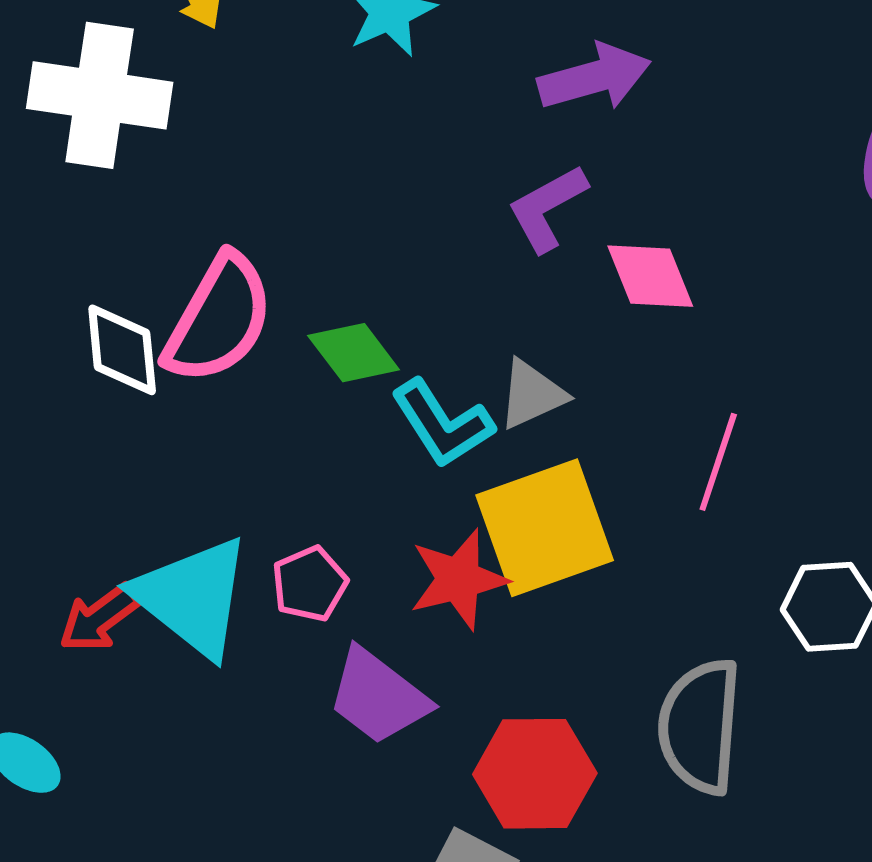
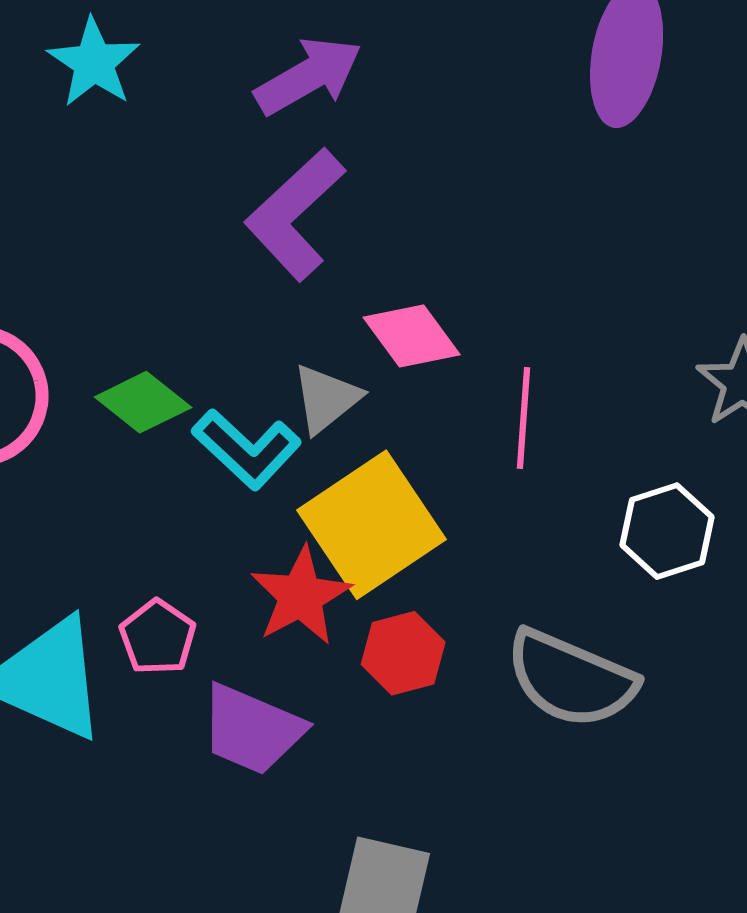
purple L-shape: (547, 208) -> (295, 214), size x1.4
pink diamond: (650, 276) -> (412, 336), moved
gray semicircle: (700, 726) -> (571, 679), turned -57
red hexagon: (535, 774) -> (403, 653), moved, size x0.7

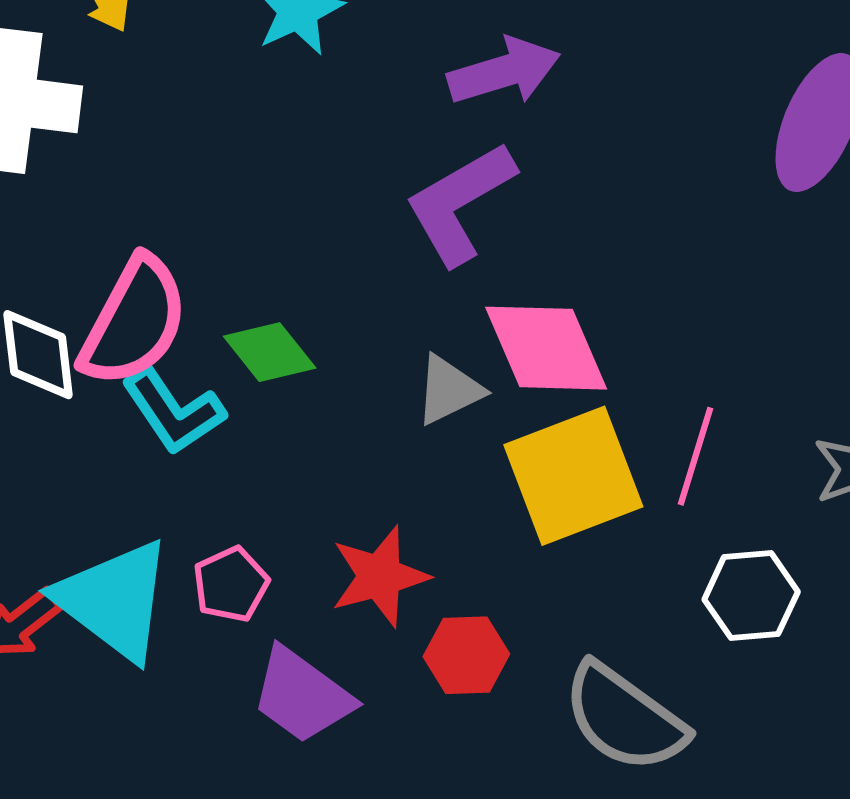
pink diamond: (412, 336) -> (546, 348), size x1.4
pink line: (523, 418) -> (696, 456), moved
cyan L-shape: (247, 449) -> (173, 411), moved
yellow square: (372, 525) -> (573, 476), moved

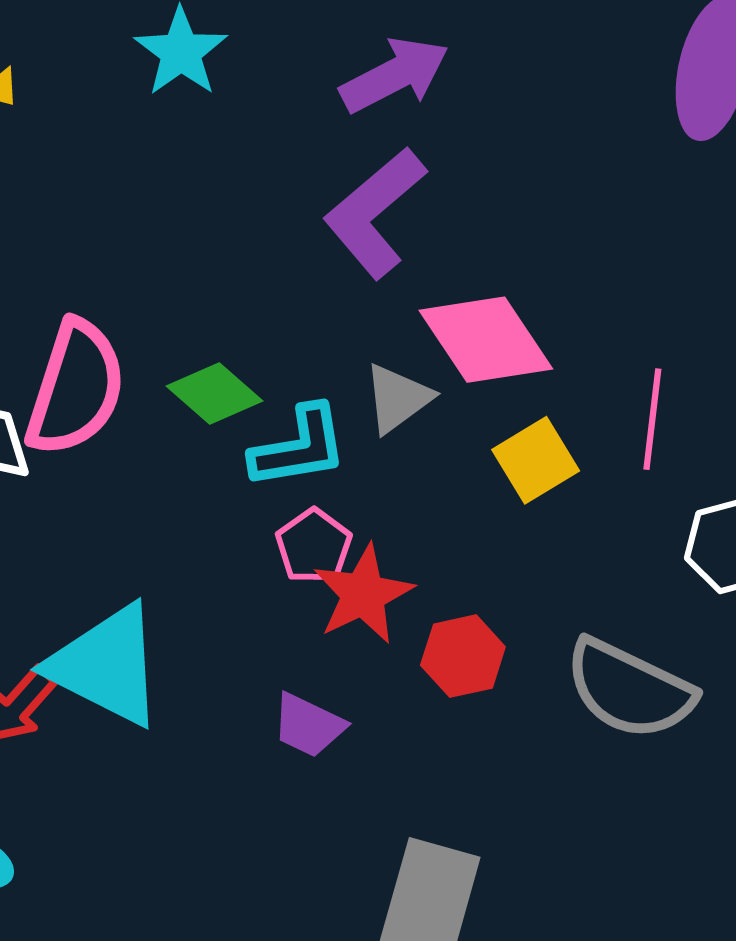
cyan L-shape: (173, 411) -> (299, 447), moved, turned -55
yellow square: (573, 476) -> (536, 460), size x0.6
pink pentagon: (231, 584) -> (314, 546), moved
purple trapezoid: (302, 695) -> (308, 725), size x0.7

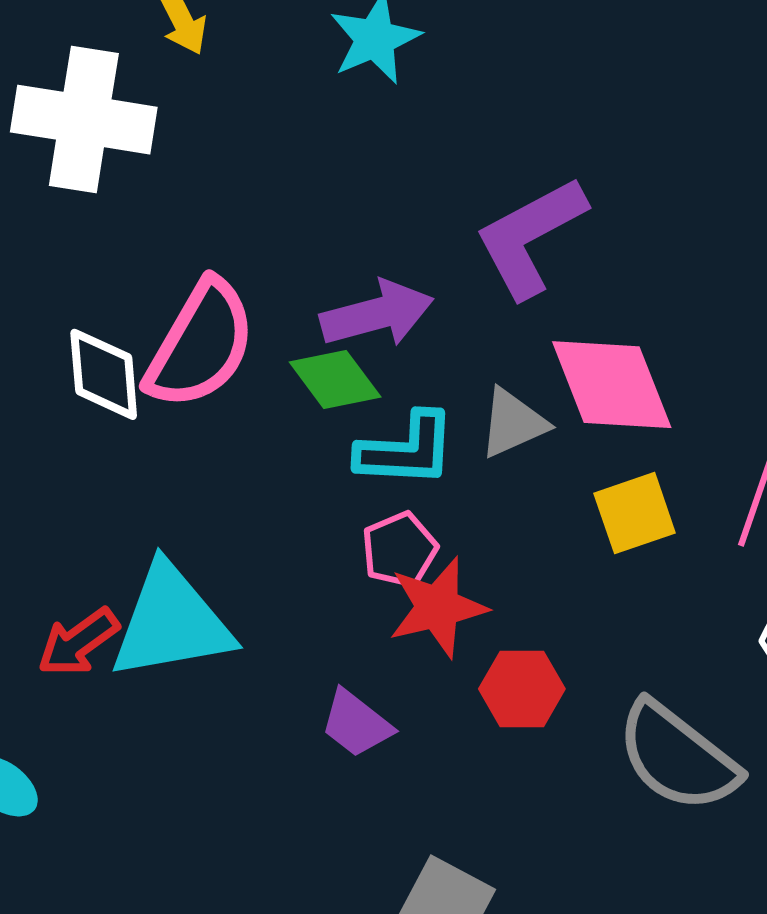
purple arrow: (395, 75) -> (377, 314), moved
cyan triangle: (106, 665) -> (171, 622), turned -49

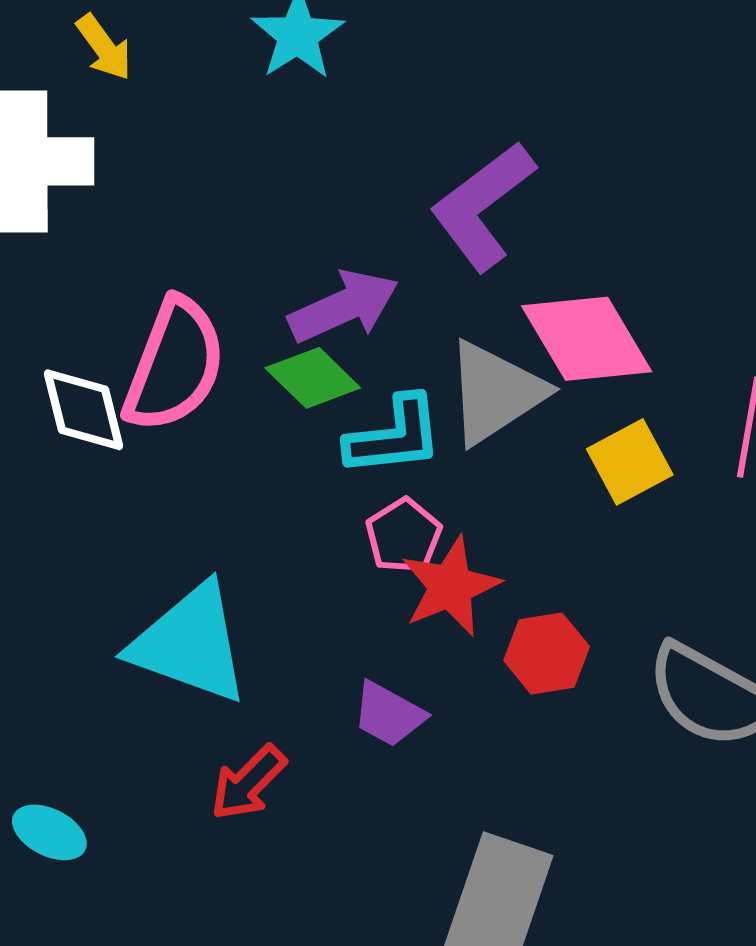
gray triangle: (513, 423) -> (495, 393), size x1.5
cyan triangle: (171, 622) -> (190, 644), turned 39
red arrow: (78, 642) -> (248, 783), moved

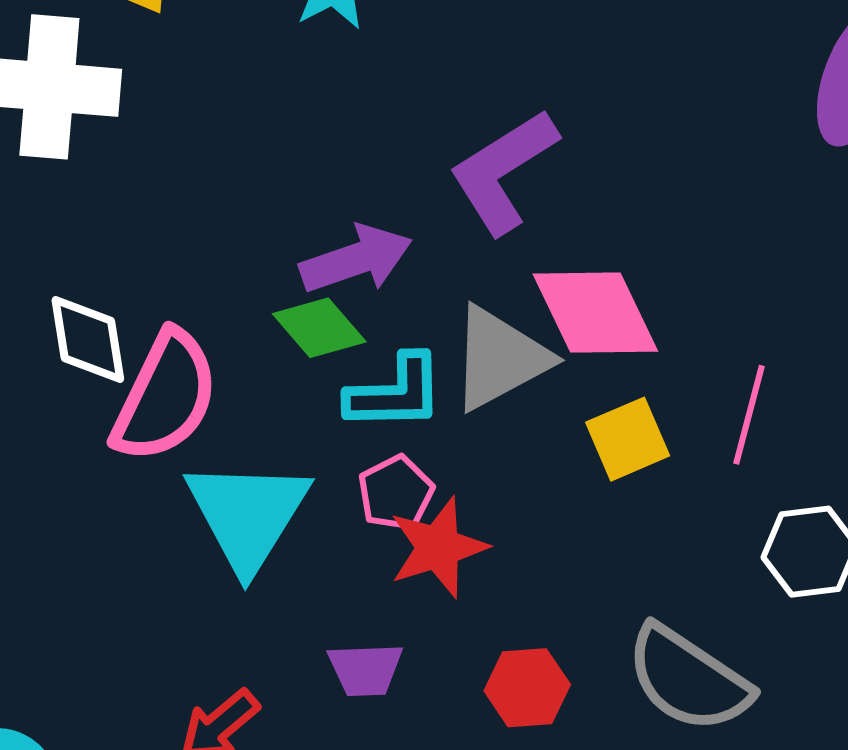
pink semicircle: (174, 365) -> (165, 397), moved
cyan triangle: (190, 644) -> (248, 515), moved, turned 37
red hexagon: (547, 654) -> (527, 688), moved
purple trapezoid: (389, 714) -> (365, 669), turned -36

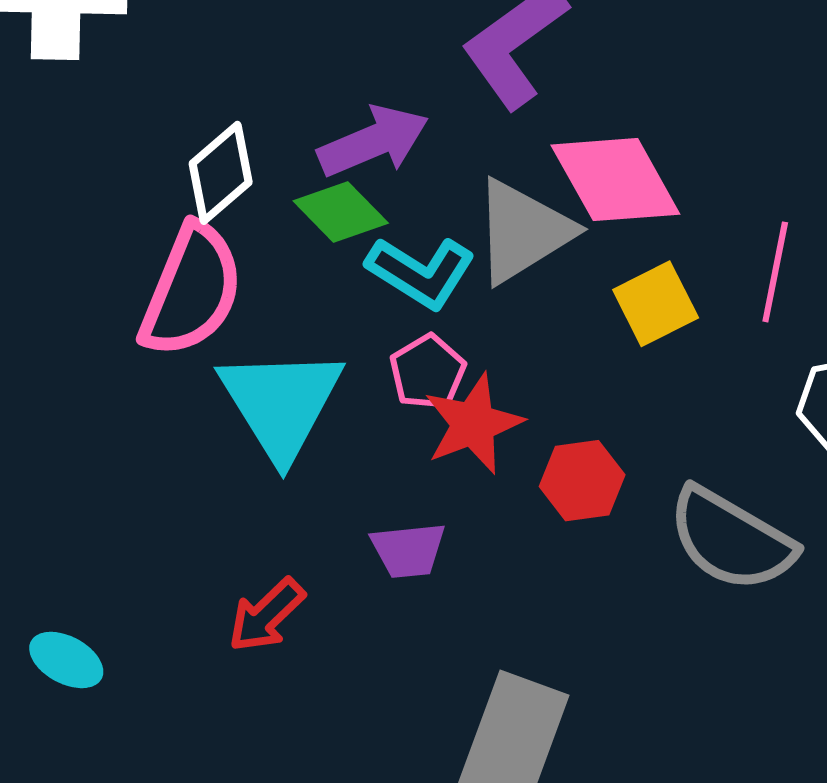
white diamond: (88, 340) -> (221, 173), moved, turned 62
cyan L-shape: (395, 393) -> (421, 272), turned 37
red hexagon: (527, 688) -> (582, 481), moved

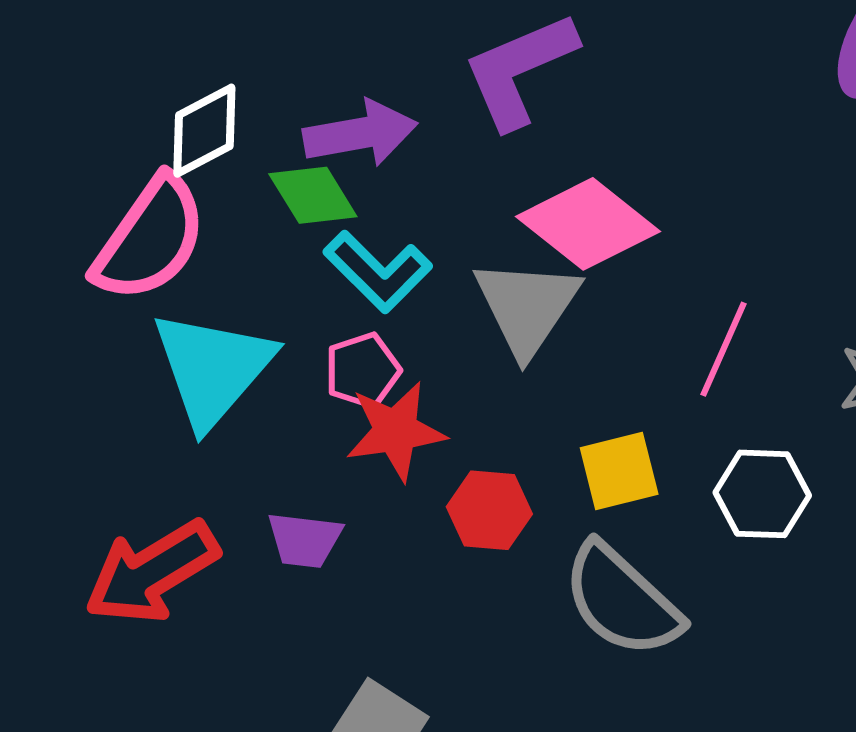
pink diamond: (615, 180) -> (588, 224), turned -35
gray triangle: (523, 231) -> (527, 307), moved, turned -37
yellow square: (656, 304) -> (619, 471), moved
red arrow: (266, 615) -> (152, 572), size x1.6

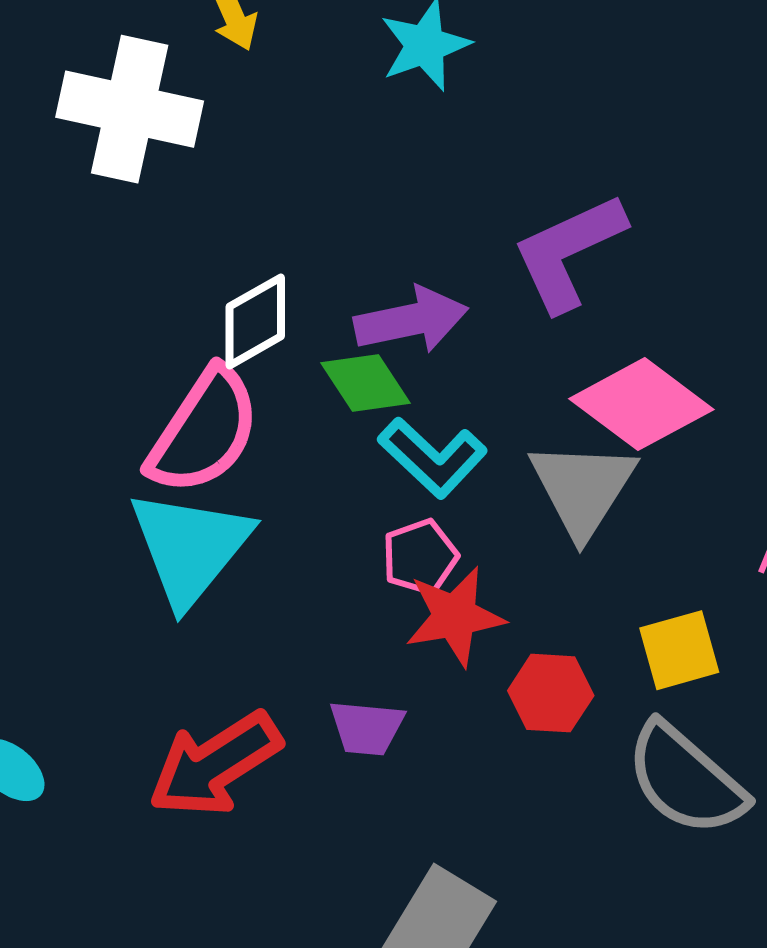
cyan triangle: (213, 369) -> (190, 547), moved

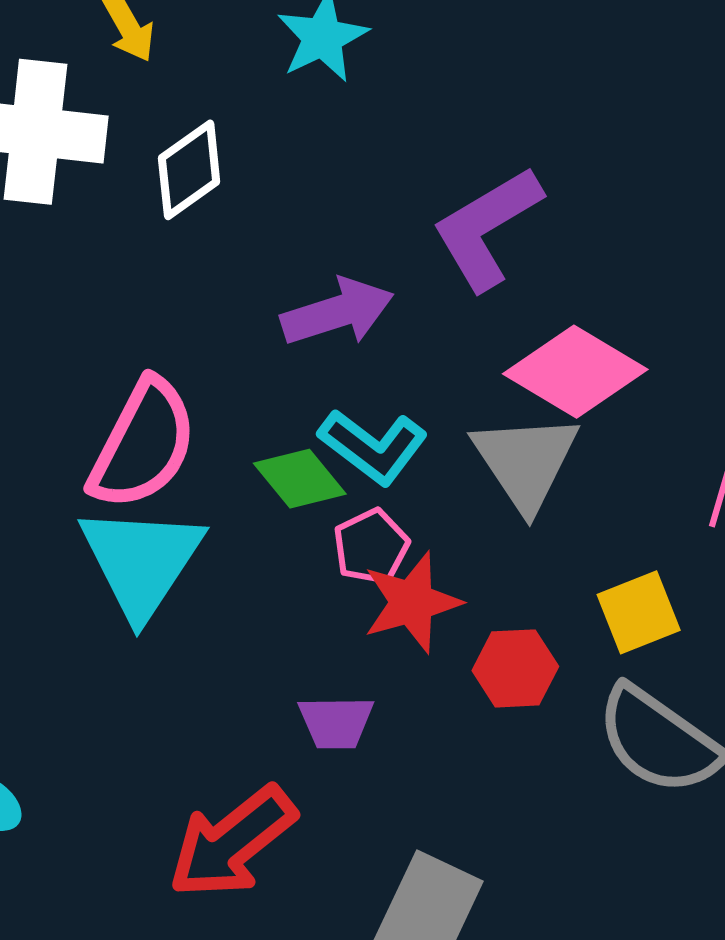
white diamond: (255, 321) -> (189, 170), moved
green diamond: (366, 383) -> (300, 479), moved
red arrow: (215, 764) -> (232, 842), moved

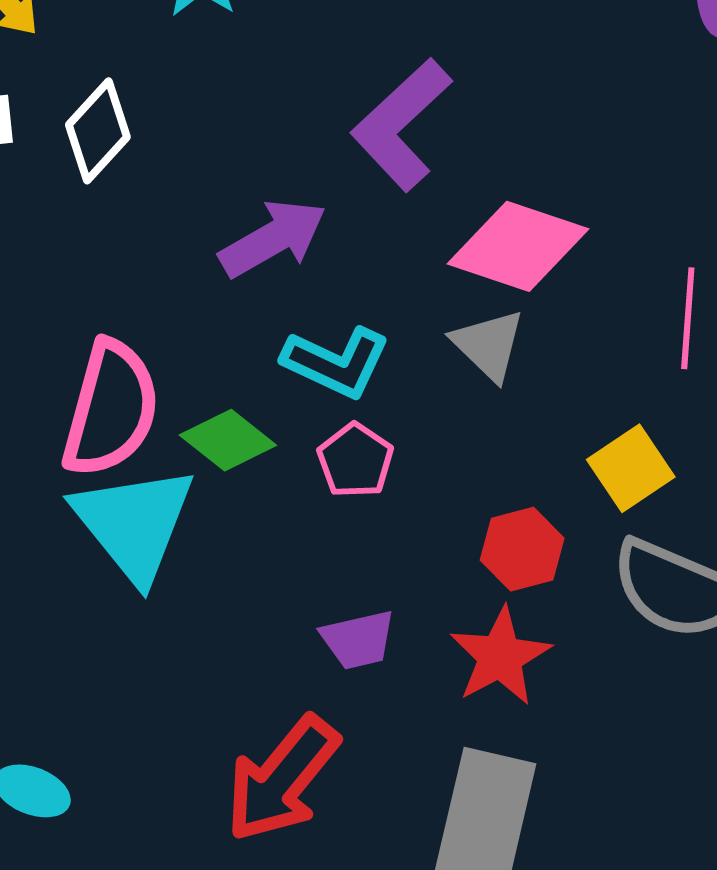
gray triangle: (526, 462) -> (488, 345), size x0.7
green diamond: (300, 479) -> (228, 440), moved
red star: (412, 602) -> (500, 657), moved

